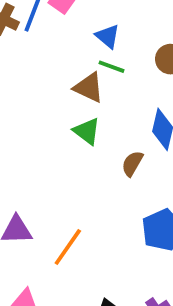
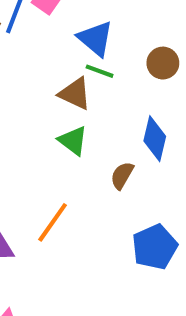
blue triangle: (108, 36) -> (95, 39), size x1.4
orange line: (68, 247) -> (53, 222), moved

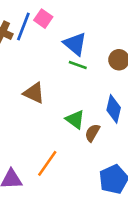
brown triangle: (75, 94) -> (34, 93), moved
green triangle: (73, 141) -> (75, 119), moved

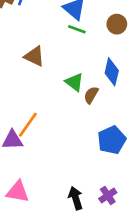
orange line: (47, 163) -> (28, 125), moved

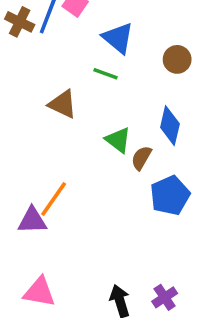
green line: (77, 29) -> (106, 74), moved
blue pentagon: (112, 140) -> (170, 195), moved

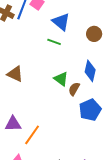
brown triangle: (63, 104) -> (15, 74), moved
orange line: (54, 199) -> (32, 135), moved

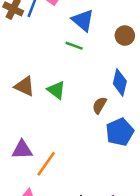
green triangle: (61, 79) -> (56, 90), moved

